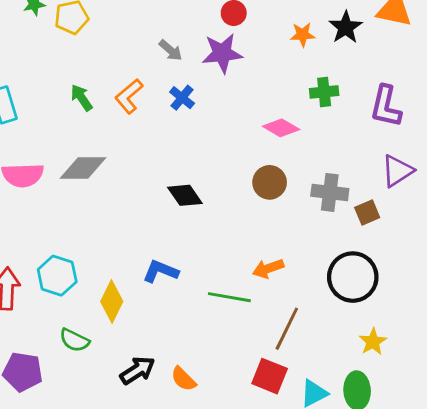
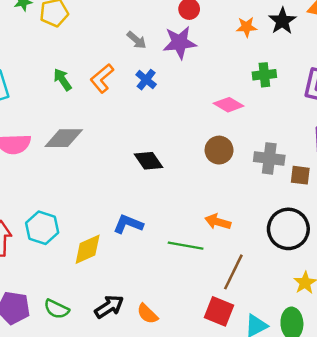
brown square: (367, 212) -> (300, 175), turned 30
orange arrow: (268, 268) -> (218, 222), turned 35
yellow diamond: (112, 301) -> (88, 249), turned 40
green semicircle: (74, 340) -> (56, 309), moved

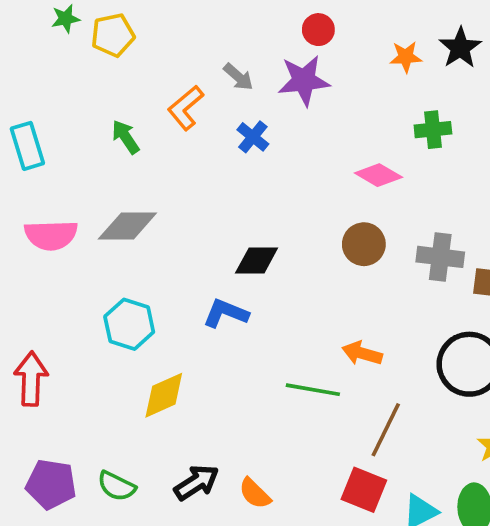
orange L-shape: (102, 78) -> (186, 108), moved
black diamond: (149, 161) -> (257, 261), turned -56
blue L-shape: (128, 224) -> (226, 313), moved
cyan hexagon: (42, 228) -> (129, 324), moved

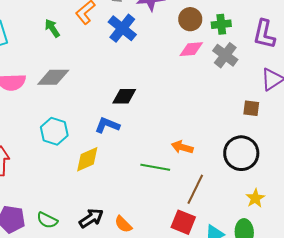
blue cross: (253, 137) -> (122, 28), size x1.6
pink diamond: (378, 175) -> (191, 49), turned -35
brown circle: (364, 244) -> (190, 19), moved
gray cross: (440, 257) -> (225, 55), moved, turned 30
yellow diamond: (164, 395) -> (87, 159), moved

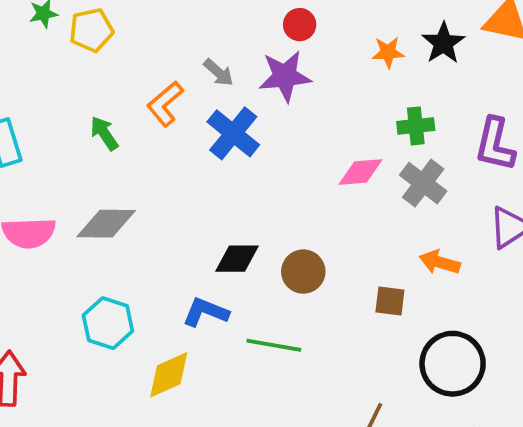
brown circle: (190, 19) -> (303, 272), moved
brown square: (251, 108) -> (390, 301), moved
orange arrow: (182, 147) -> (440, 262), moved
green line: (155, 167) -> (274, 345), moved

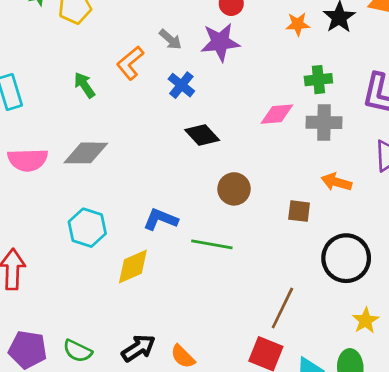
blue cross: (233, 133) -> (181, 85), size x0.7
gray cross: (423, 183) -> (324, 122), turned -36
black diamond: (237, 259) -> (202, 135), moved, turned 48

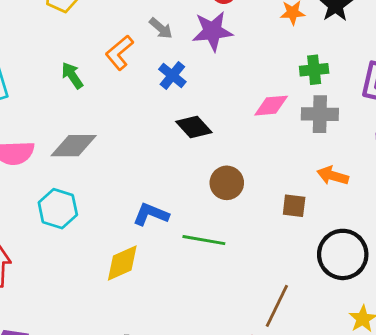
cyan hexagon: (87, 228) -> (58, 209), moved

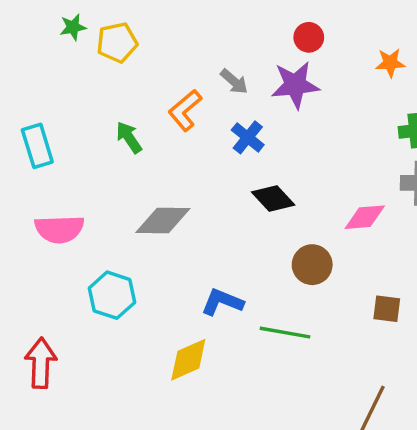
pink diamond: (271, 106) -> (365, 217), moved
gray diamond: (74, 146) -> (163, 221), moved
brown square: (294, 206) -> (387, 309), moved

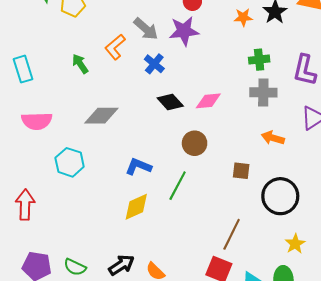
gray arrow: (234, 81) -> (146, 29), size x1.4
pink diamond: (365, 217) -> (208, 101), moved
green line: (285, 333) -> (178, 186), turned -72
yellow diamond: (188, 360) -> (136, 207), moved

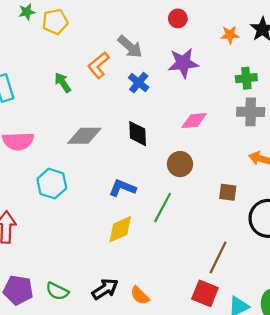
purple star: (184, 31) -> (183, 63), moved
black diamond: (170, 102) -> (138, 134), moved, turned 40

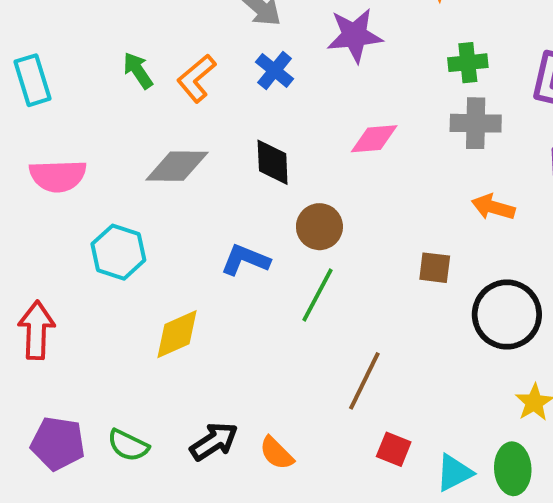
orange L-shape: (99, 65) -> (196, 78), moved
brown circle: (180, 164) -> (319, 227), moved
yellow diamond: (120, 229) -> (177, 334), moved
brown line: (218, 257) -> (364, 381), moved
red square: (205, 293) -> (394, 449), size x0.7

